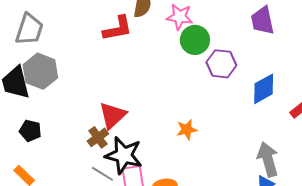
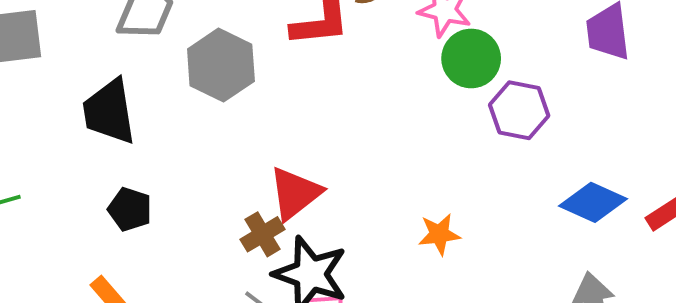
gray hexagon: (40, 71) -> (221, 65), moved
blue diamond: (264, 89) -> (593, 202), moved, turned 48

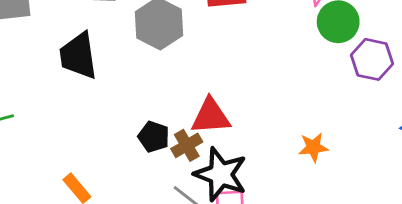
red triangle: (295, 193) -> (211, 116), turned 33
black pentagon: (130, 209) -> (154, 137), moved

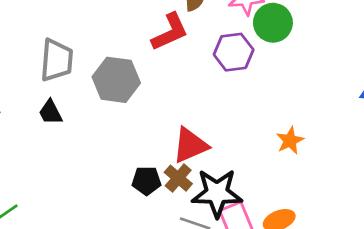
black trapezoid: (78, 56) -> (51, 112), moved, size x0.6
purple hexagon: (372, 59) -> (234, 52), moved

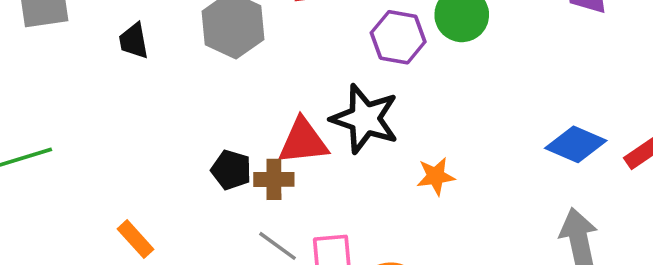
brown cross: (178, 178) -> (274, 179), turned 32
black star: (217, 193) -> (365, 119), moved

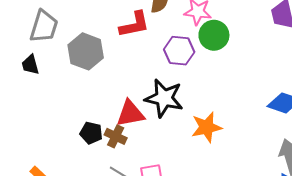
orange star: (436, 176) -> (207, 127), size x1.4
brown cross: (274, 179) -> (116, 136), turned 30

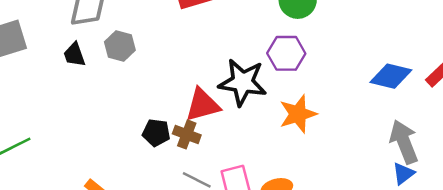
gray hexagon: (86, 51) -> (120, 46), moved, size x0.7
purple hexagon: (179, 51) -> (286, 53), moved

